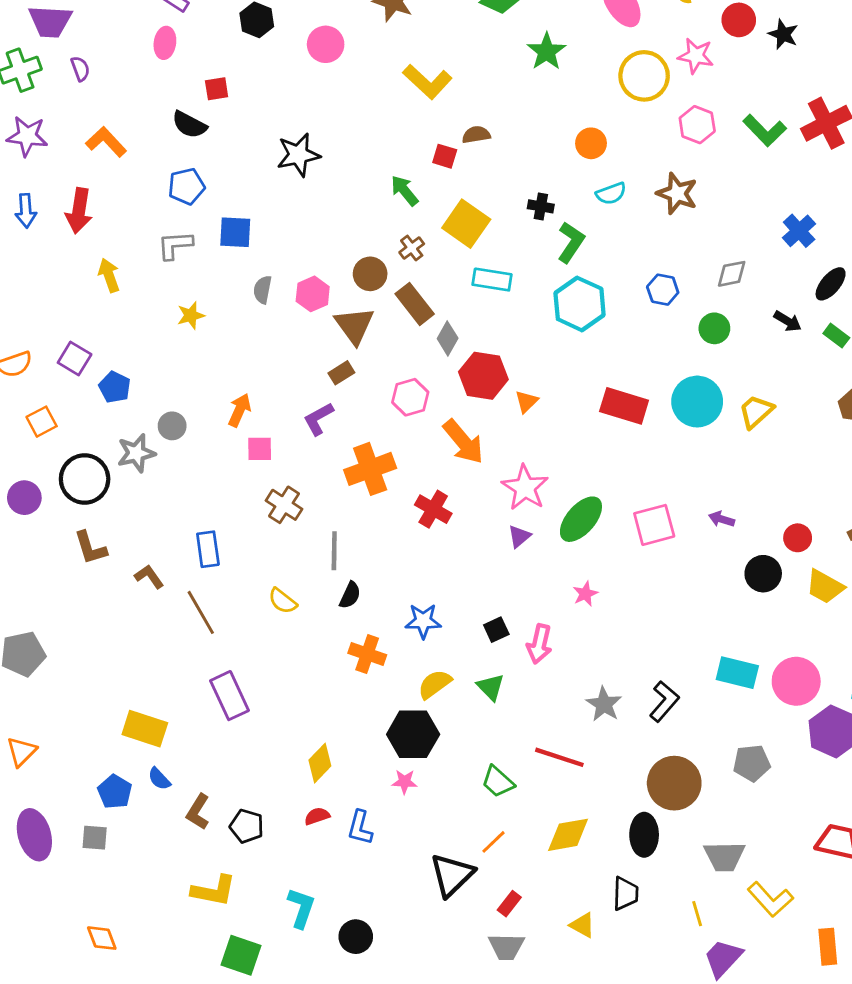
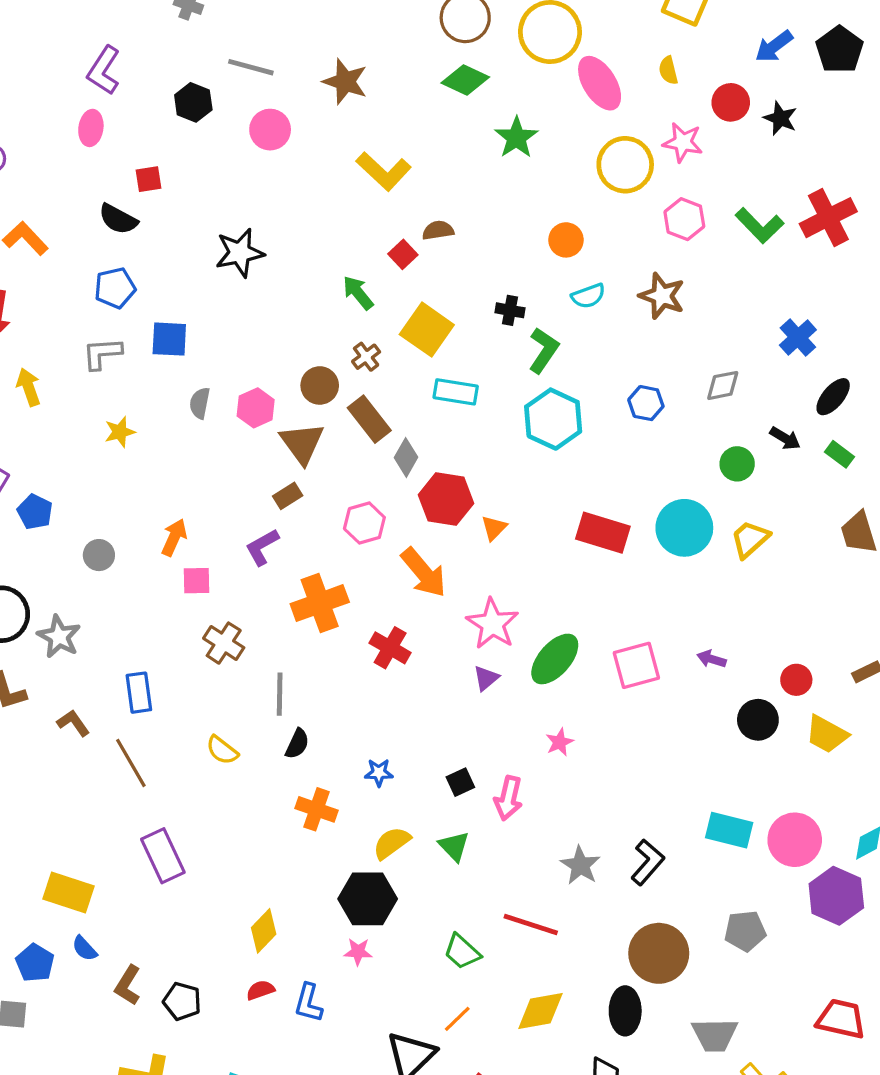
red square: (445, 156) -> (403, 254), turned 30
green circle: (714, 328) -> (737, 464), moved
gray star: (136, 453) -> (59, 637), moved, turned -30
blue star: (423, 621) -> (379, 773), size x0.7

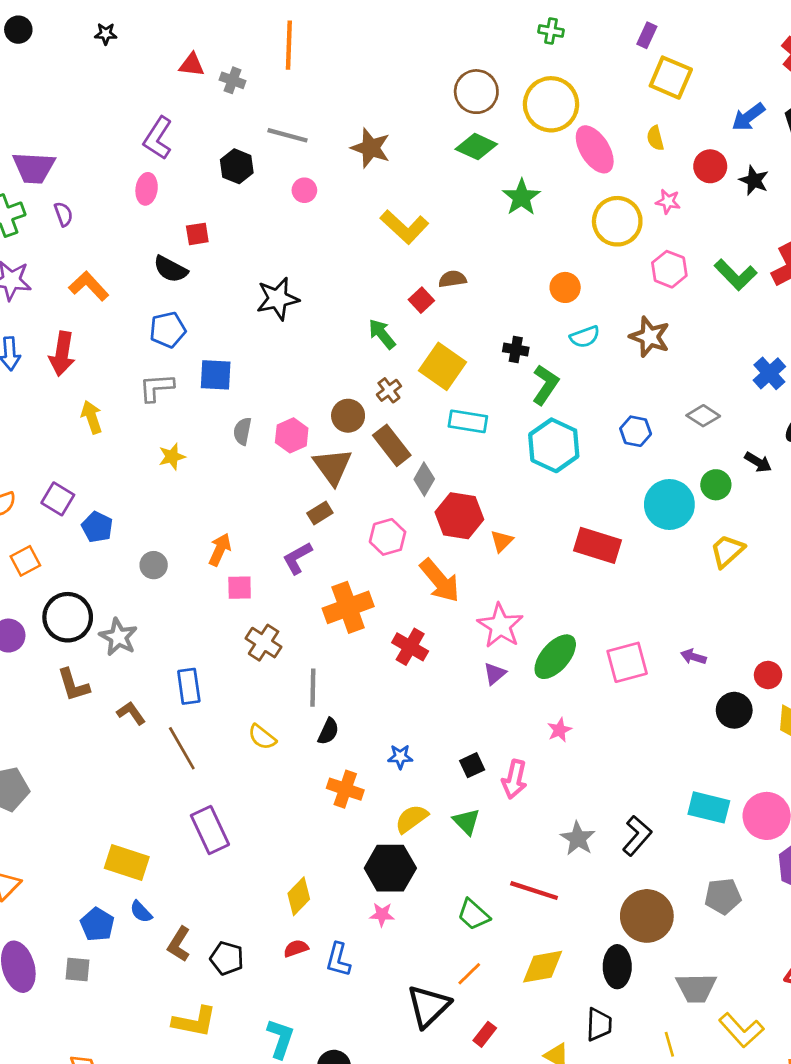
pink circle: (270, 130) -> (304, 190), size x0.7
pink star: (683, 142) -> (668, 202), size x0.7
gray diamond: (723, 385) -> (703, 416), turned 44
cyan circle: (684, 528) -> (669, 504), moved

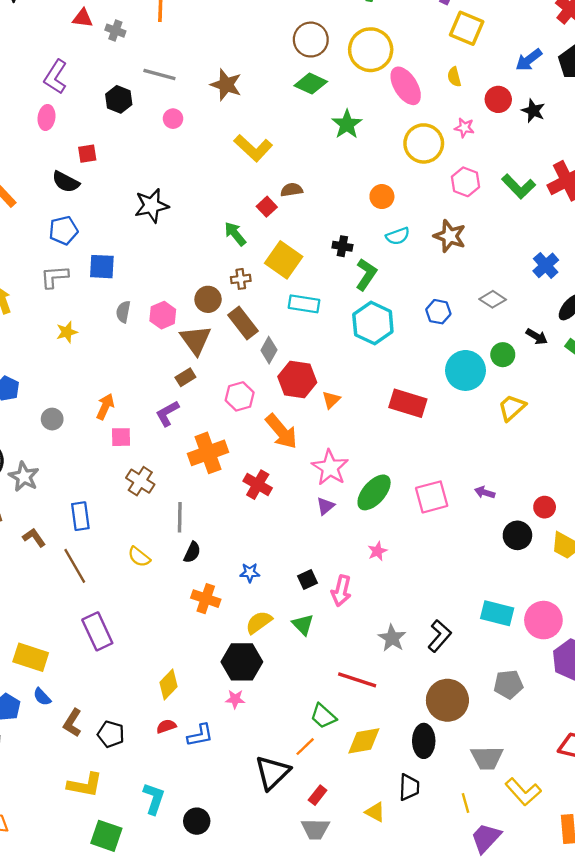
brown cross: (389, 390) -> (241, 279), turned 30
green trapezoid: (473, 915) -> (323, 716), moved
blue L-shape: (338, 960) -> (200, 735), turned -116

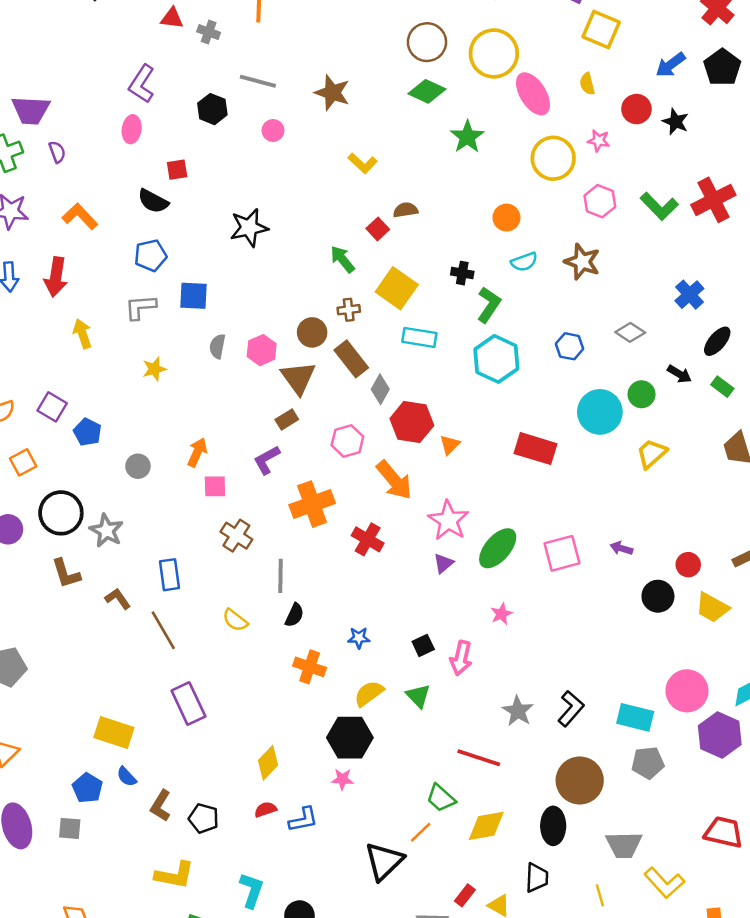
yellow L-shape: (253, 148) -> (363, 163), size x0.7
cyan rectangle: (497, 613) -> (635, 717), moved
red rectangle: (318, 795) -> (465, 895), moved

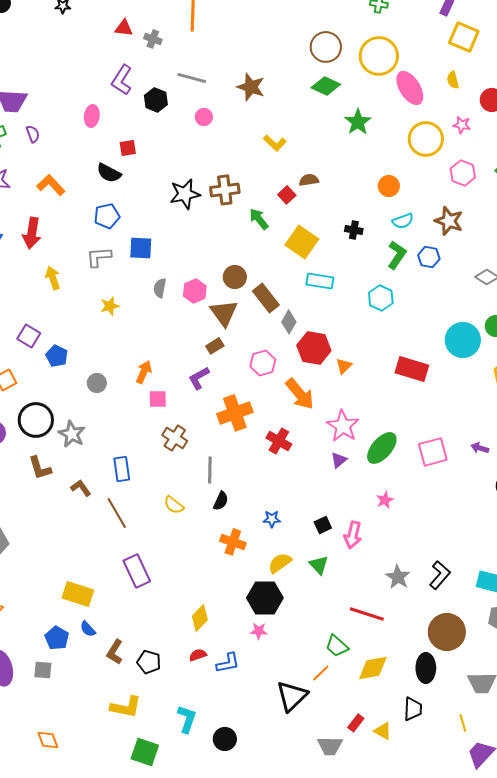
purple L-shape: (142, 84) -> (122, 80), moved
green L-shape: (489, 305) -> (397, 255), moved
brown cross: (349, 310) -> (225, 190), moved, size x1.6
blue hexagon: (570, 346) -> (429, 257), moved
cyan hexagon: (496, 359) -> (381, 298), size x0.7

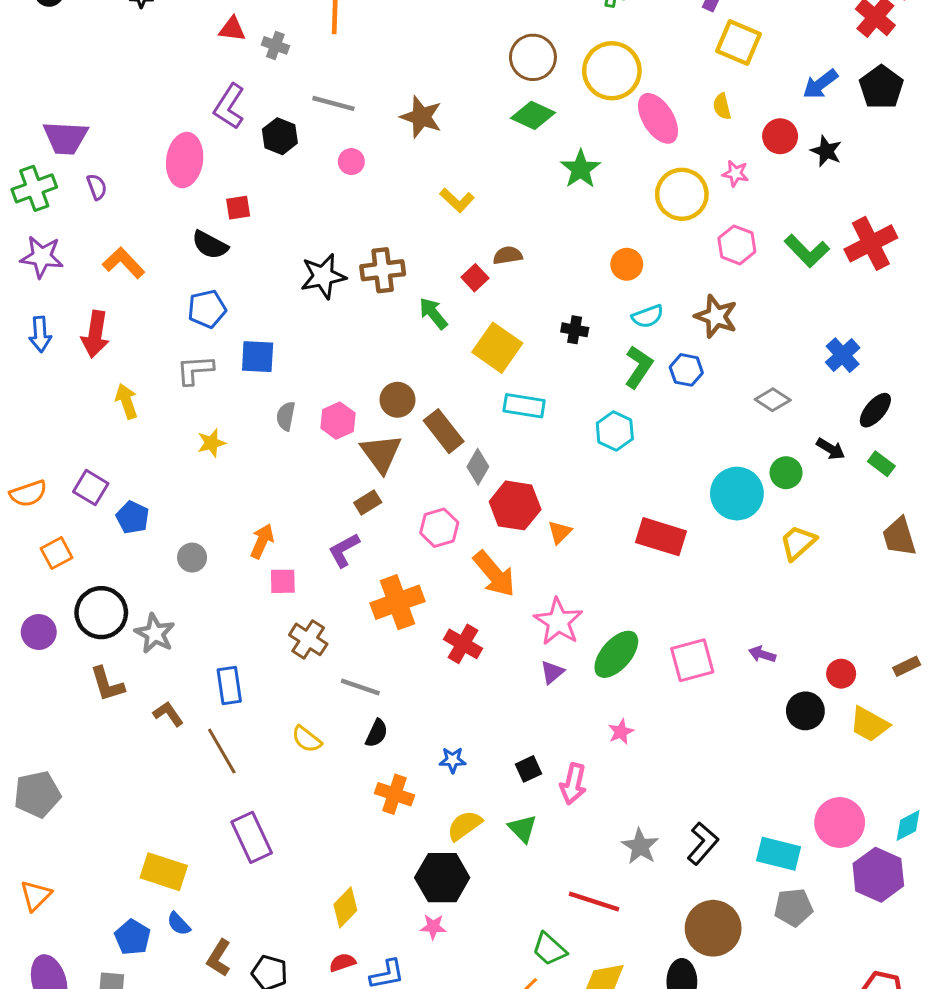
pink ellipse: (92, 116) -> (185, 160), size x1.6
gray line: (210, 470) -> (360, 687), turned -72

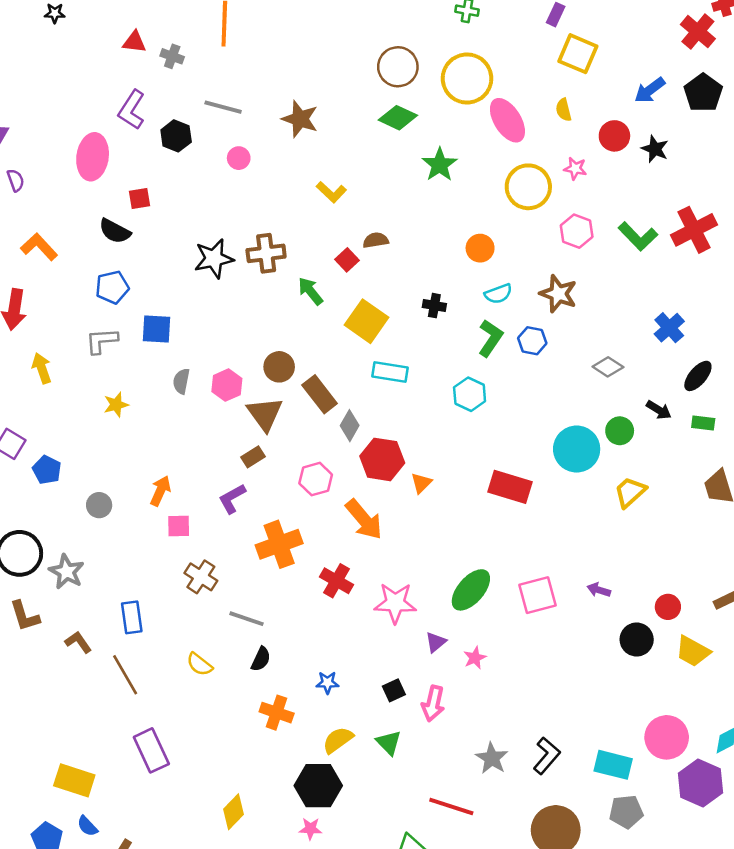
green rectangle: (881, 464) -> (703, 423), turned -30
pink star: (558, 622) -> (395, 603), moved, turned -30
purple triangle: (552, 672) -> (436, 642), moved

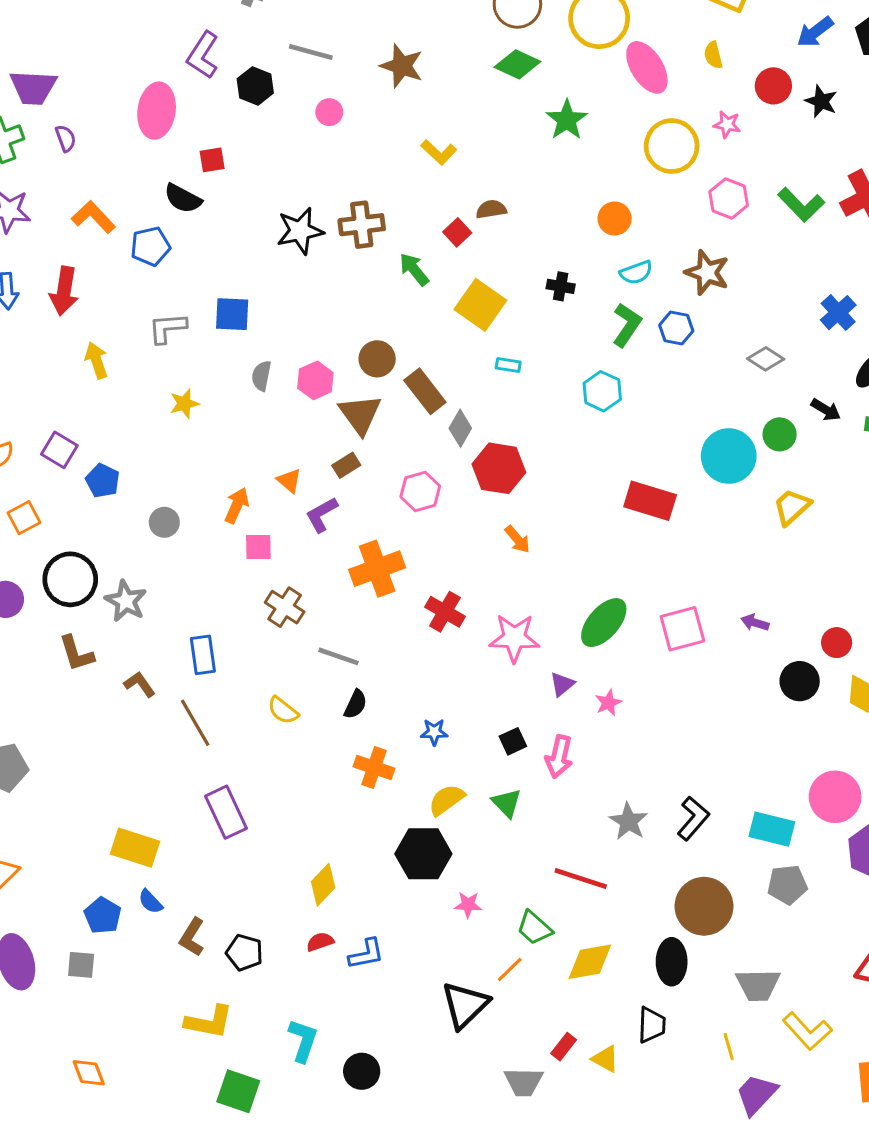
blue pentagon: (112, 287) -> (150, 246), moved
cyan rectangle: (390, 372) -> (508, 365), size x0.6
orange triangle: (421, 483) -> (289, 481), moved, turned -35
orange arrow: (364, 519) -> (517, 539), moved, size x0.6
pink star: (310, 829) -> (468, 905), moved

